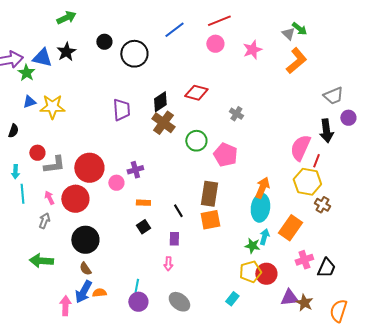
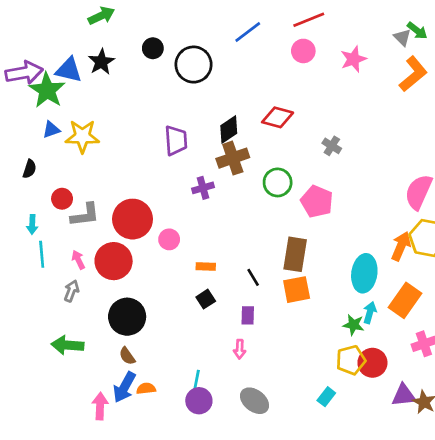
green star: (26, 73) -> (47, 90), size x1.5
brown cross: (163, 123) -> (233, 158), turned 35
purple cross: (135, 170) -> (203, 188), moved
orange arrow: (262, 188) -> (401, 246), moved

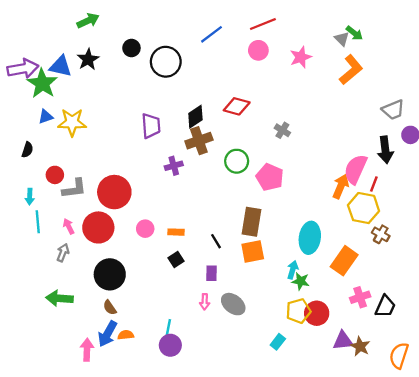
pink circle: (169, 239) -> (145, 229), moved
orange arrow: (401, 246) -> (341, 186), moved
cyan arrow: (370, 313) -> (293, 270), moved
gray ellipse: (255, 401) -> (233, 304), moved

